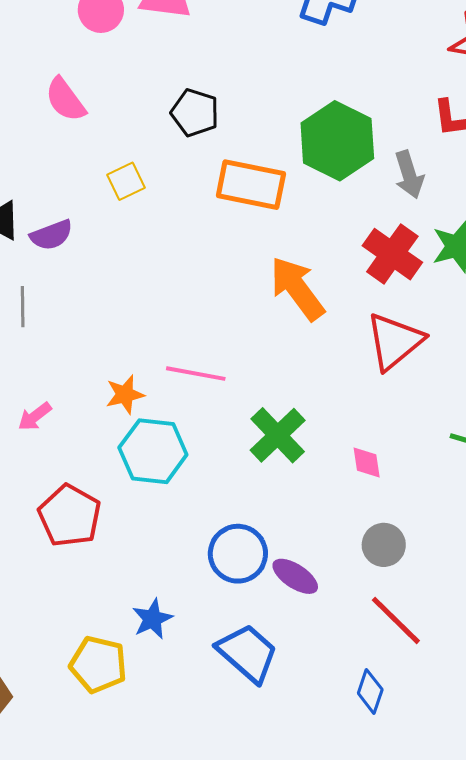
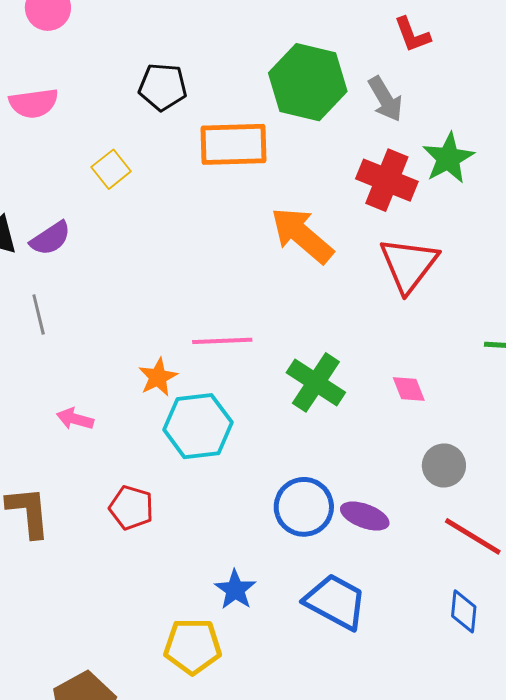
pink semicircle: (65, 100) -> (34, 103), turned -48
pink arrow: (35, 417) -> (75, 419), turned 66
red pentagon: (70, 516) -> (131, 508), size x0.7

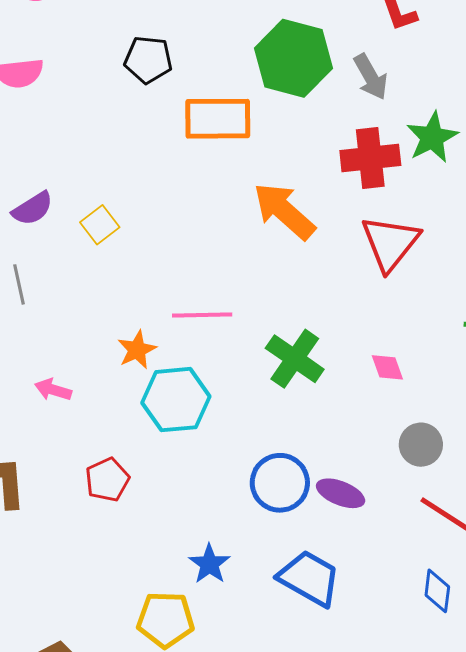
yellow square: (111, 169) -> (100, 225), moved
red cross: (387, 180) -> (370, 158), turned -30
red pentagon: (131, 508) -> (107, 480), turned 30

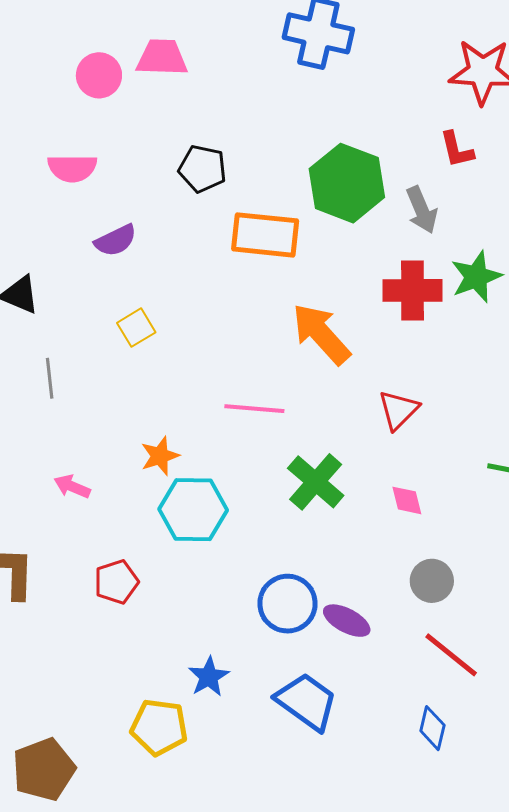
purple semicircle: (33, 209) -> (116, 240), moved
red triangle: (390, 243) -> (398, 410), moved, size x0.7
pink line: (202, 315) -> (254, 409), moved

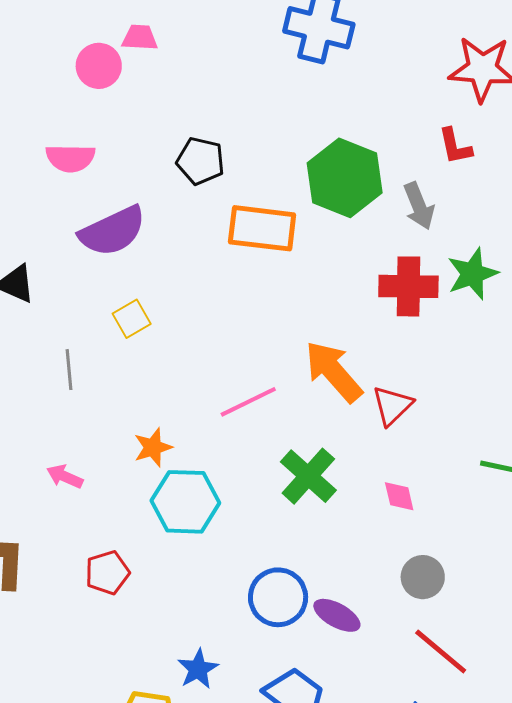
pink trapezoid: (162, 58) -> (140, 38), moved, size x0.7
purple semicircle: (116, 240) -> (113, 231), size x1.6
orange arrow: (321, 334) -> (333, 372), moved
gray line: (50, 378) -> (69, 370), moved
pink line: (254, 409) -> (248, 402), turned -32

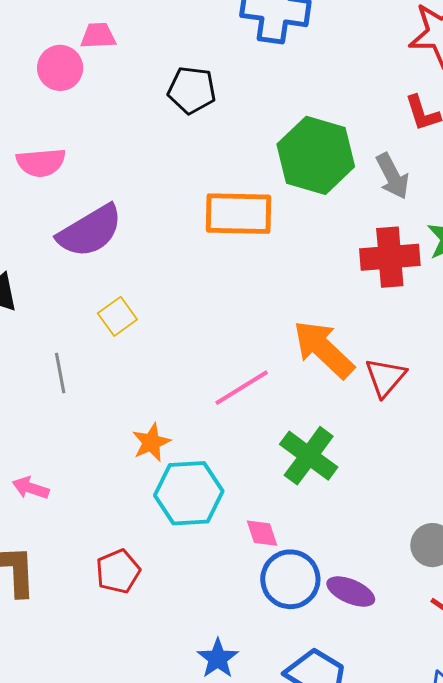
black pentagon: (201, 161) -> (192, 90), moved
pink arrow: (65, 477) -> (31, 488), moved
pink diamond: (399, 496) -> (262, 533), moved

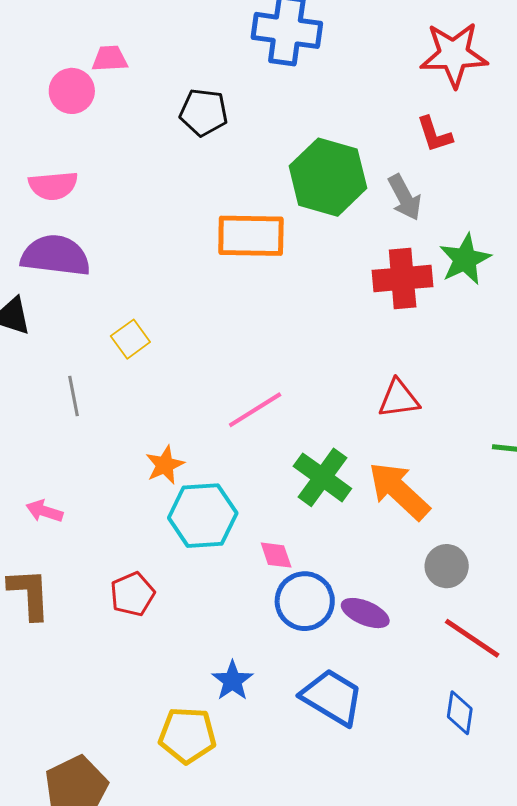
purple semicircle: (90, 231) -> (56, 256), moved, turned -142
orange arrow: (324, 349) -> (399, 491), moved
red triangle: (385, 377) -> (399, 399), turned 42

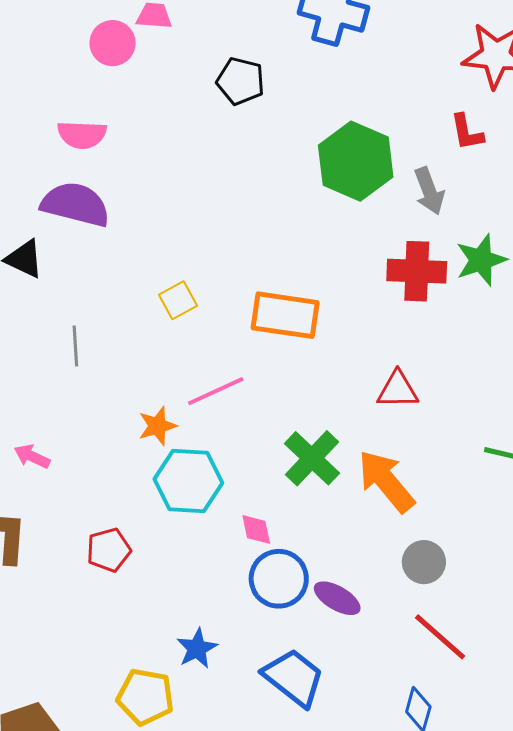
orange rectangle: (251, 236) -> (285, 315), moved
yellow square: (130, 339) -> (178, 300), moved
pink line: (255, 410) -> (216, 391), moved

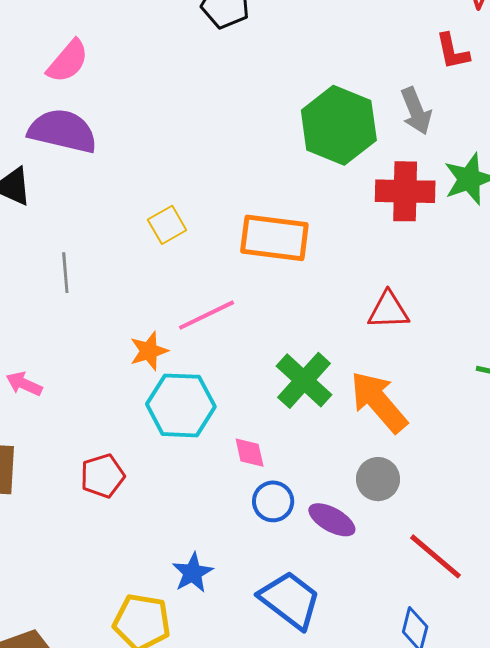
pink semicircle: (82, 135) -> (68, 61), turned -51
green hexagon: (356, 161) -> (339, 125), moved
gray circle: (424, 562) -> (378, 479), moved
blue circle: (279, 579) -> (273, 501), size x0.7

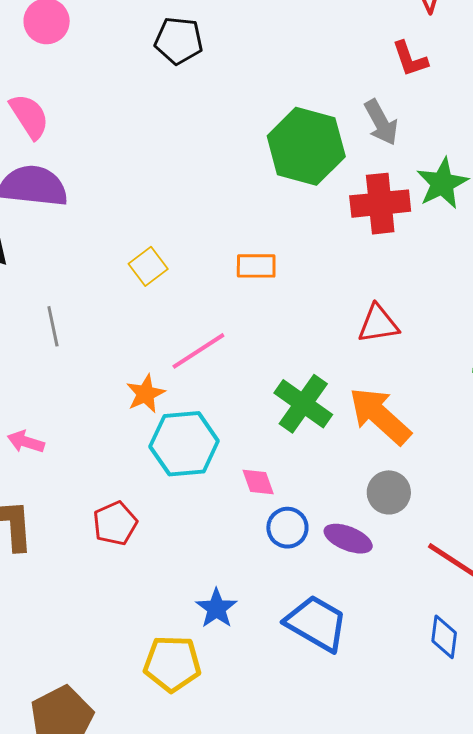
pink semicircle: (68, 61) -> (29, 116), turned -66
orange rectangle: (274, 238) -> (256, 266), size x0.6

